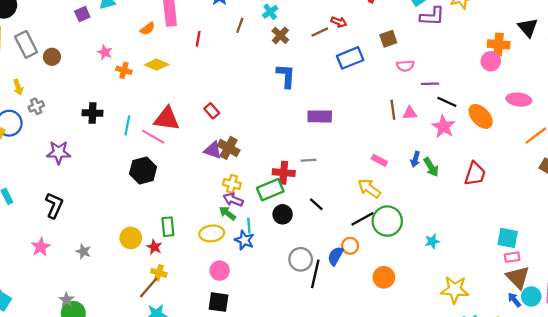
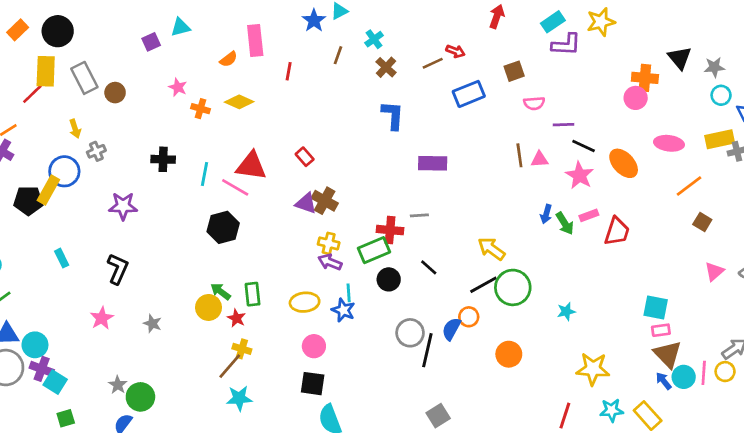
pink rectangle: (379, 160) -> (589, 215), moved, turned -49
green arrow: (227, 213) -> (221, 291), moved
gray star: (67, 300) -> (118, 385), moved

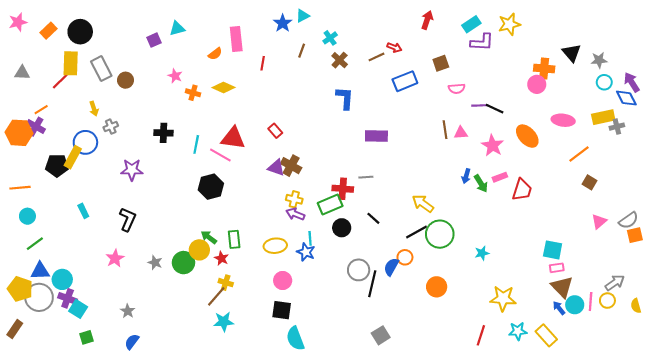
black line: (584, 146) -> (495, 109), moved
green circle: (140, 397) -> (184, 263), moved

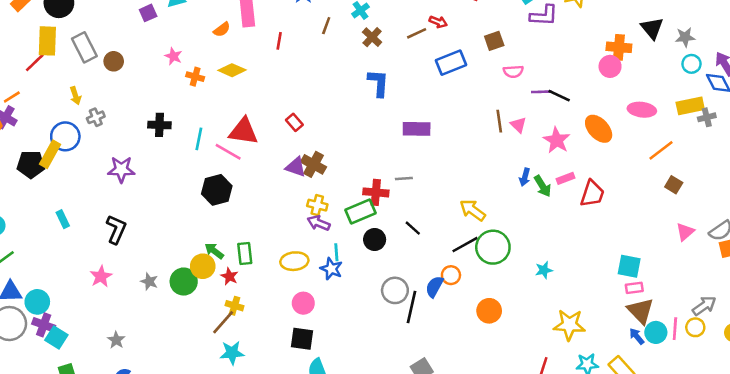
pink triangle: (461, 133) -> (518, 125), turned 48

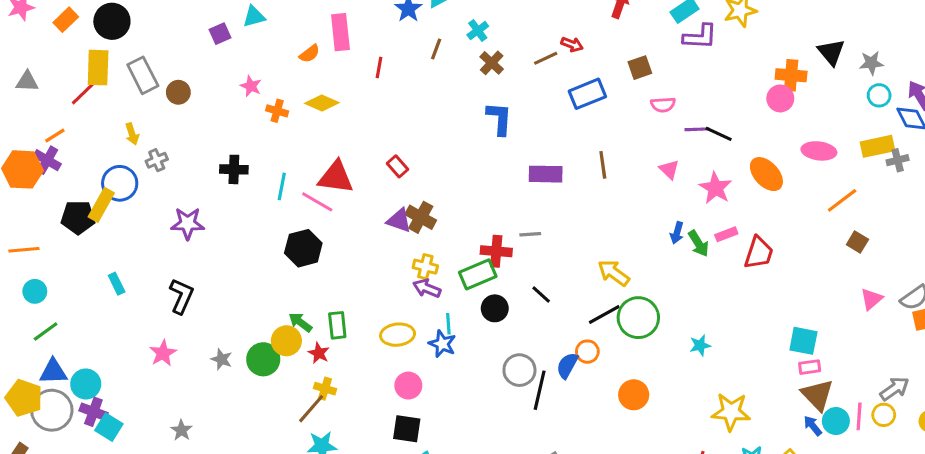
brown line: (499, 121) -> (603, 165), moved

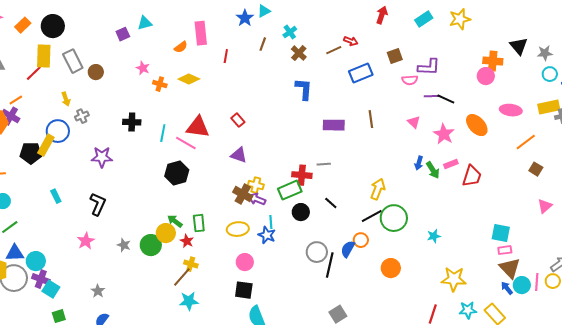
purple L-shape: (700, 37) -> (429, 67), moved
brown cross: (421, 217) -> (243, 194), moved
yellow arrow: (614, 273) -> (378, 189), turned 75

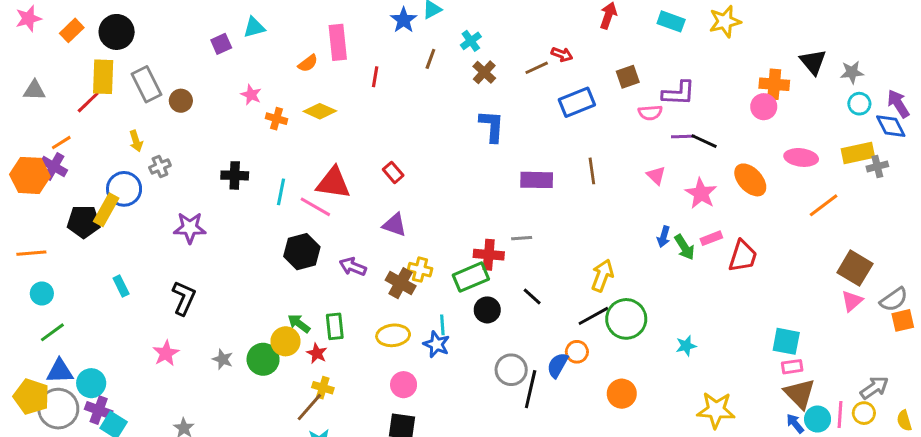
cyan rectangle: (424, 19) -> (671, 21), turned 54
brown square: (536, 169) -> (855, 268), moved, size x1.6
purple arrow: (257, 199) -> (353, 267), moved

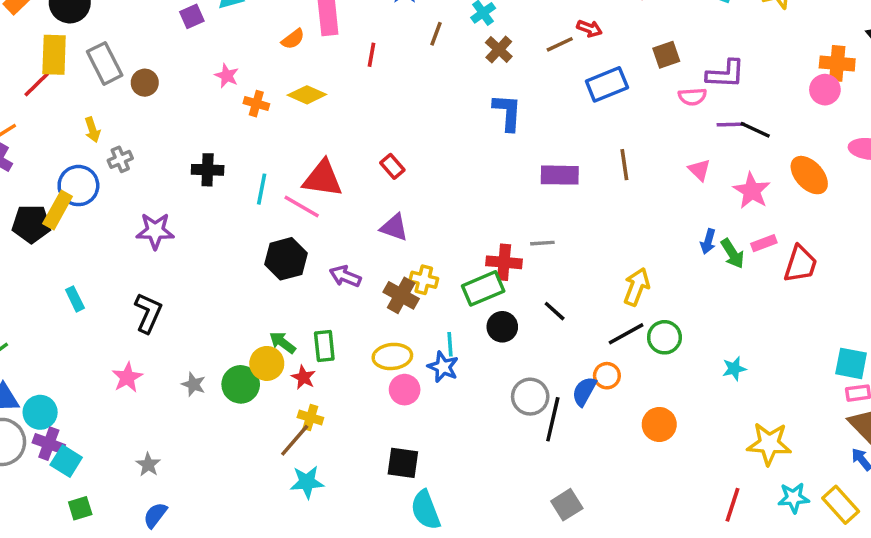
green circle: (626, 319) -> (664, 337), size x0.7
pink circle: (404, 385) -> (405, 390), moved

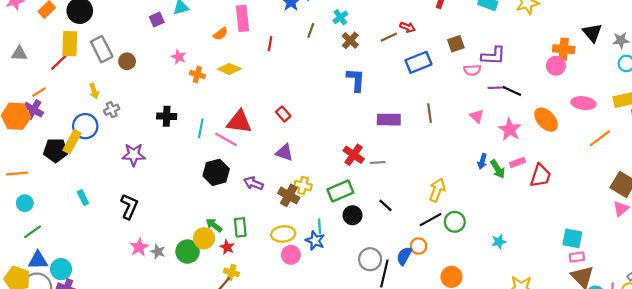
red cross: (504, 262) -> (354, 155), moved, turned 30
pink star: (127, 377) -> (139, 247), moved

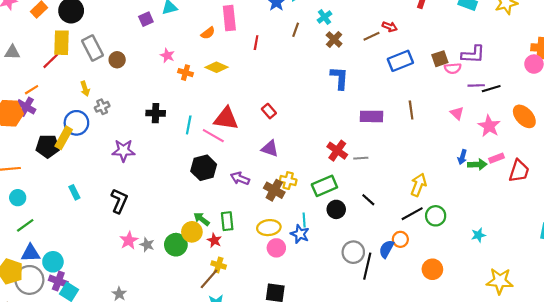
brown square: (456, 44) -> (440, 59), moved
black line: (512, 91) -> (491, 89), turned -42
green arrow: (498, 169) -> (477, 165), turned -60

